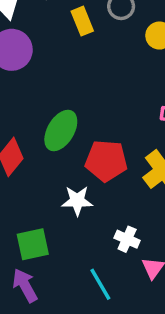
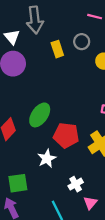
white star: (77, 201) -> (47, 159), turned -30
white cross: (127, 239) -> (76, 184), turned 32

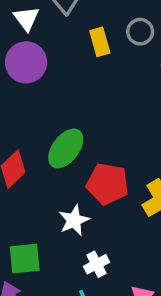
white cross: (76, 184) -> (96, 264), moved

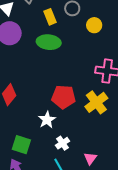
green ellipse: (66, 148) -> (49, 42), moved, turned 65
green square: (25, 259) -> (21, 145), turned 30

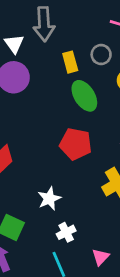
green ellipse: (49, 42) -> (84, 96), moved, turned 45
red pentagon: (64, 97) -> (76, 144), moved

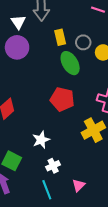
gray circle: (101, 55) -> (83, 42), moved

